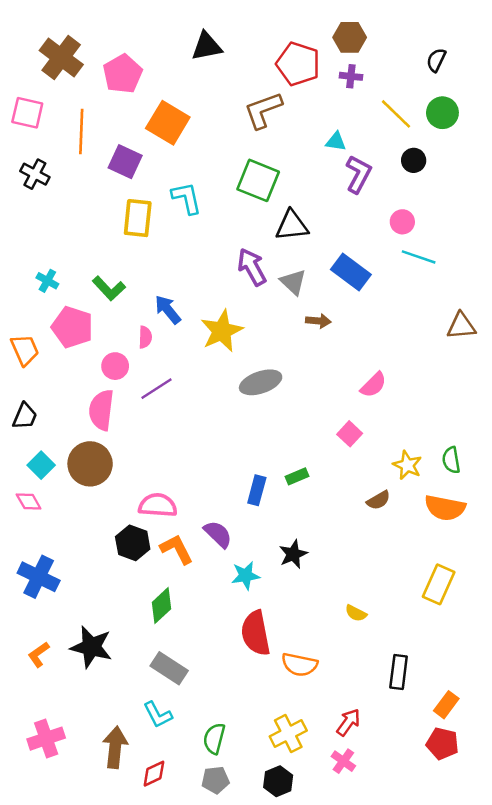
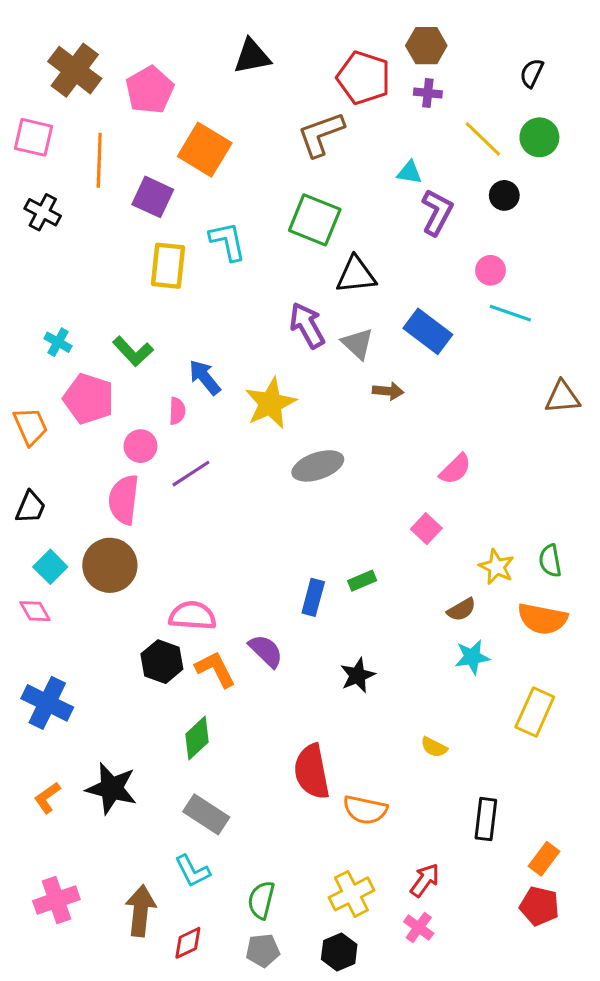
cyan star: (246, 576) -> (472, 657), moved

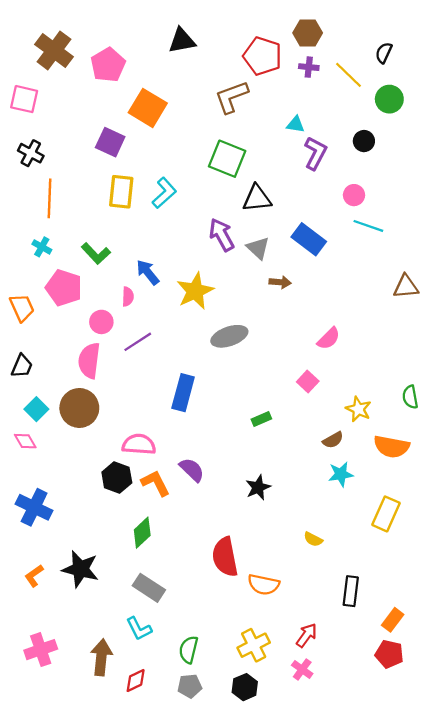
yellow line: (483, 139) -> (348, 75), moved
orange line: (99, 160) -> (50, 198), moved
cyan L-shape: (228, 241) -> (164, 193), moved, turned 60
green semicircle: (550, 561) -> (410, 397), moved
blue rectangle: (313, 597) -> (183, 393), moved, size x1.4

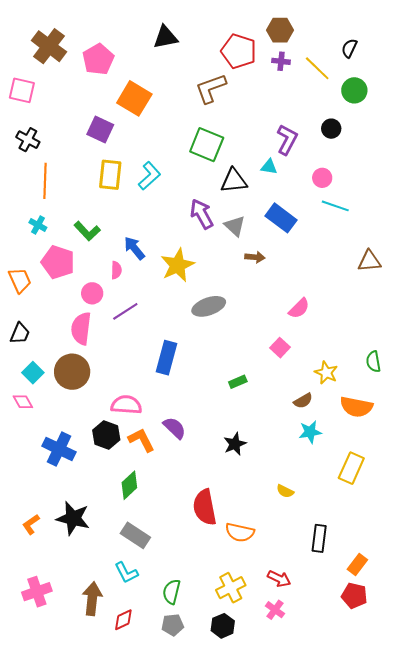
cyan triangle: (296, 124) -> (269, 167), moved
blue cross: (34, 507) -> (59, 449), moved
red arrow: (307, 635) -> (279, 579), turned 80

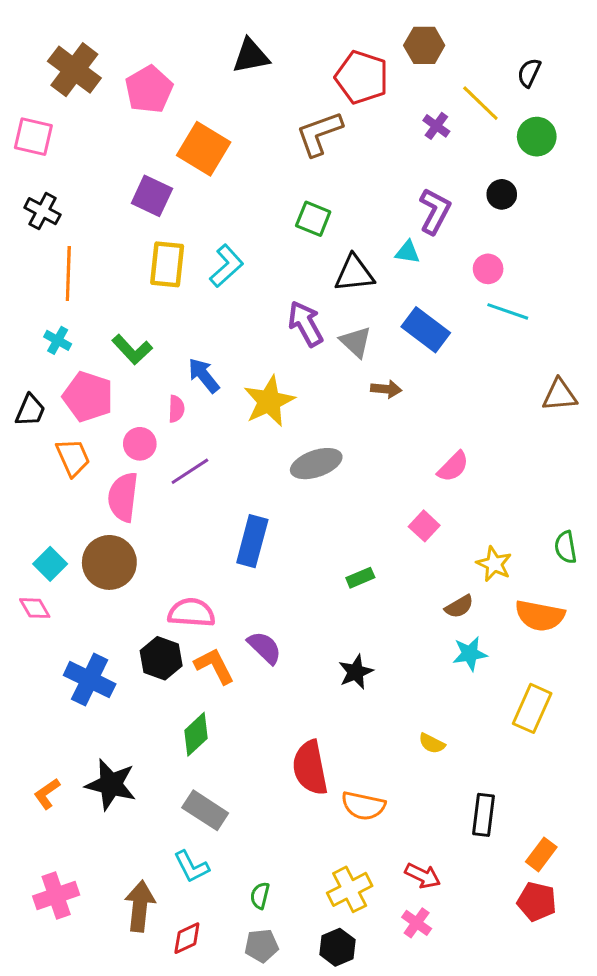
purple cross: (281, 61) -> (436, 126), moved, turned 30
green square: (207, 145) -> (313, 219), size x0.7
orange trapezoid: (20, 280) -> (73, 457), moved
black trapezoid: (20, 333) -> (30, 410), moved
green semicircle: (172, 592) -> (260, 896), size x0.7

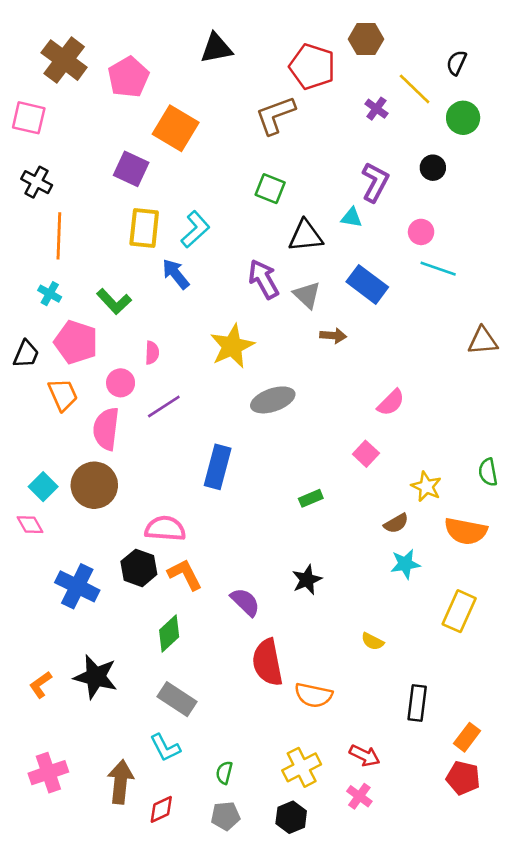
blue arrow: (204, 375) -> (176, 274), moved
purple semicircle: (264, 648) -> (245, 602), moved

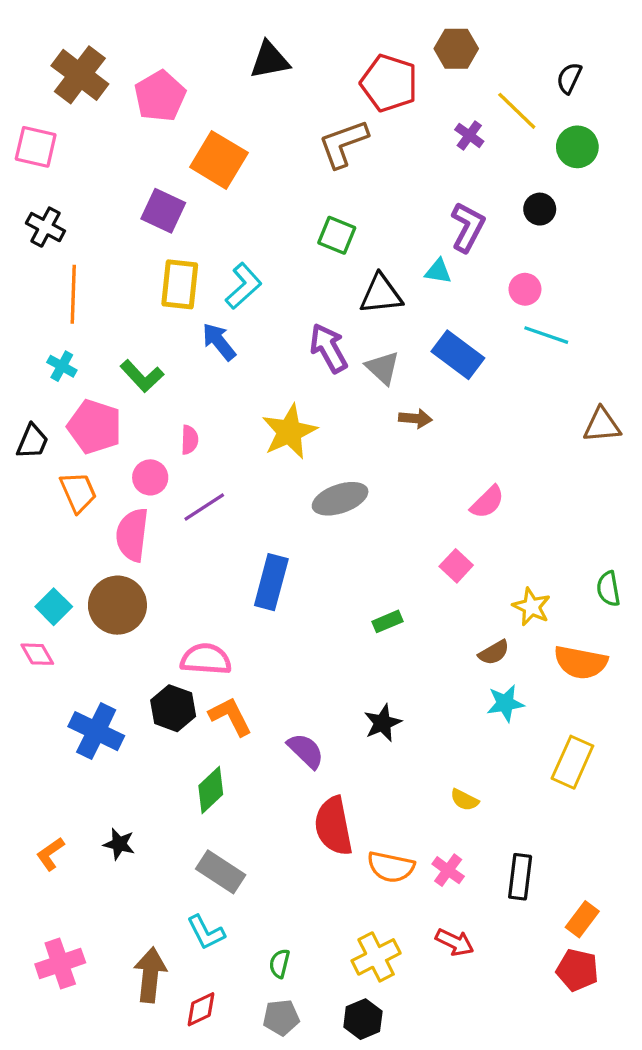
black star: (96, 677) -> (119, 844), size x0.6
pink cross: (359, 796) -> (448, 870), moved

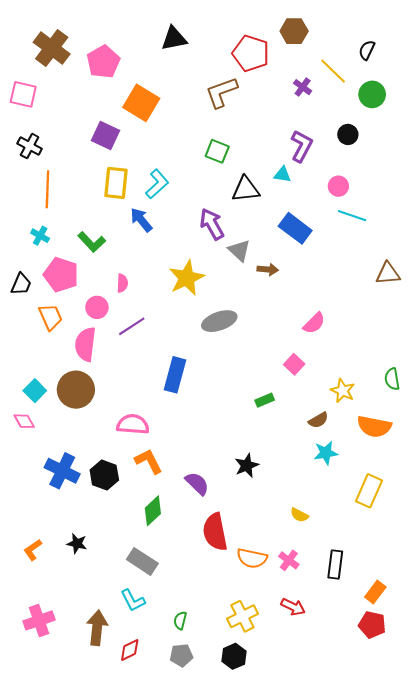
gray triangle: (383, 368) -> (239, 250), moved
green rectangle: (388, 621) -> (265, 400), moved
black hexagon: (173, 708) -> (104, 475), moved
green diamond: (211, 790) -> (153, 511), moved

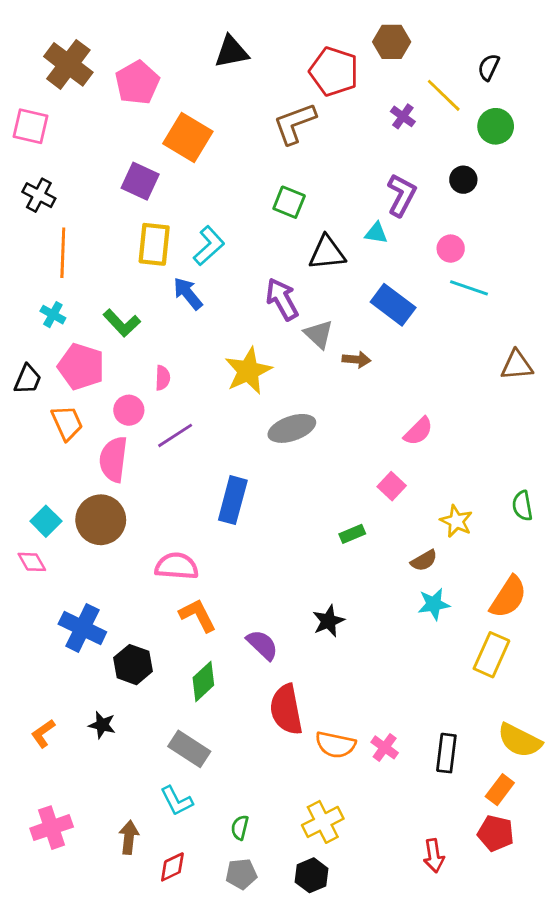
orange semicircle: (374, 426) -> (508, 597), moved, turned -68
black hexagon: (104, 475) -> (133, 665), moved
yellow semicircle: (299, 515) -> (520, 740), moved, size x1.8
red arrow: (293, 607) -> (434, 856), moved, turned 55
brown arrow: (97, 628) -> (129, 837), size x0.7

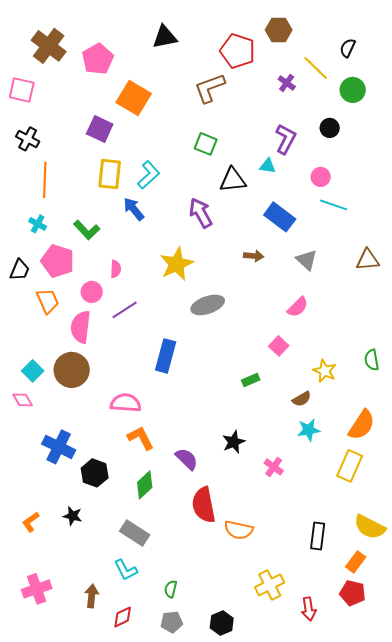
gray triangle: (319, 334) -> (307, 260), moved
pink cross: (385, 747) -> (274, 467), moved
yellow cross: (323, 822) -> (270, 585), moved

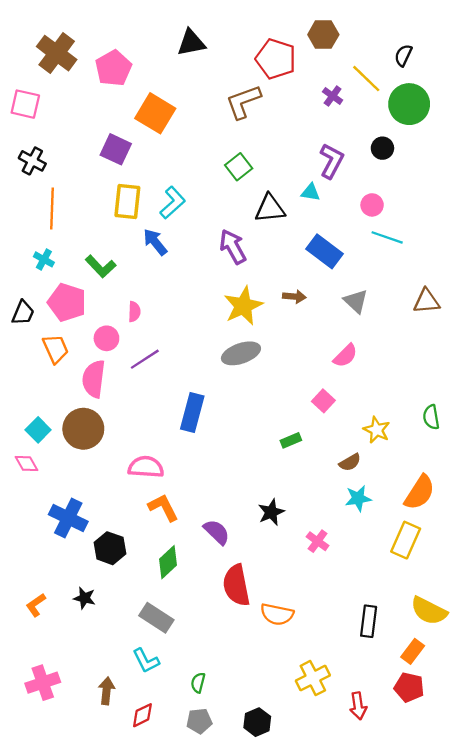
green circle: (353, 90) -> (409, 104), size x1.4
green square: (206, 144) -> (239, 167), turned 30
yellow star: (177, 264) -> (243, 306), moved

